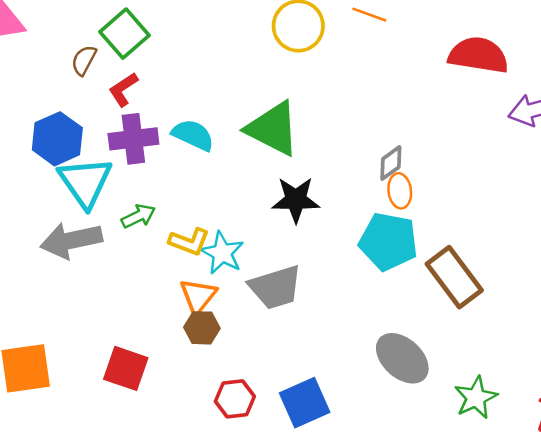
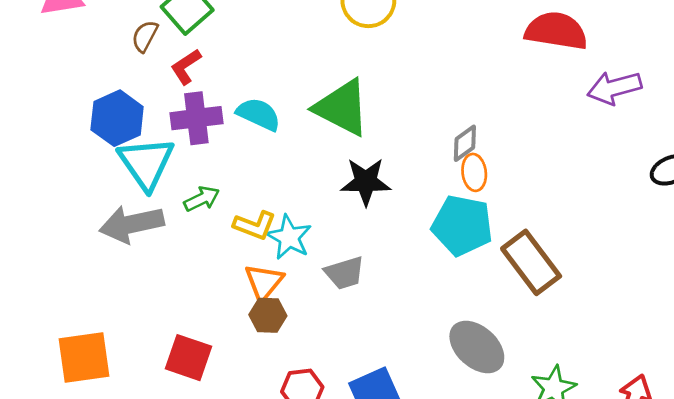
gray trapezoid: (275, 287) -> (345, 273), size x0.7

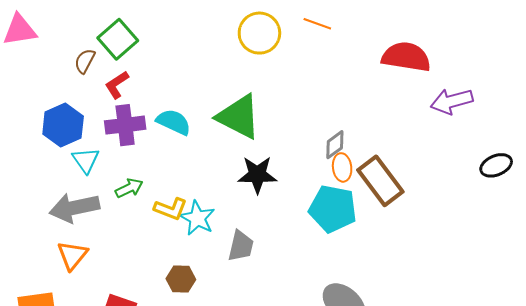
cyan triangle: (146, 163) -> (86, 160), size x0.6
brown rectangle: (531, 262) -> (380, 181), moved
gray trapezoid: (345, 273) -> (241, 246), turned -60
orange triangle: (264, 282) -> (72, 255), moved

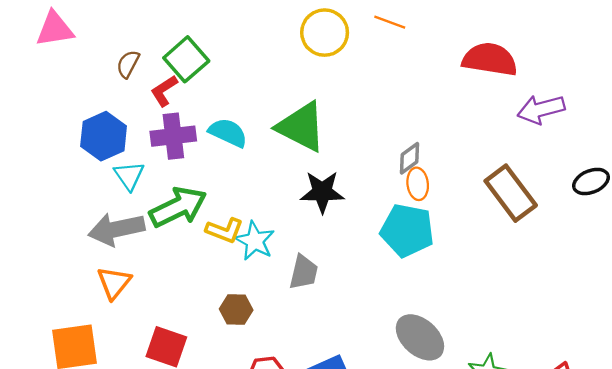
green square: (118, 39) -> (186, 59), moved
brown rectangle: (380, 181) -> (511, 193), moved
green arrow: (129, 188) -> (178, 207), size x1.8

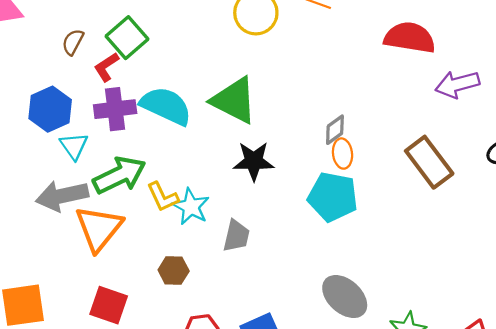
cyan semicircle: (228, 133) -> (166, 106), size x1.4
yellow L-shape: (225, 230) -> (163, 197), turned 44
orange triangle: (114, 283) -> (99, 228), moved, size x1.5

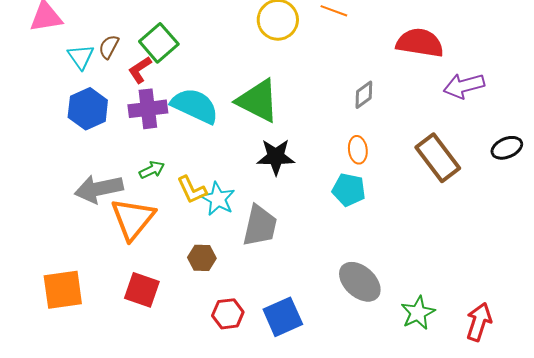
gray diamond: (335, 130) -> (364, 95), moved
cyan triangle: (74, 146) -> (81, 57), moved
green arrow: (119, 175) -> (152, 170), size x0.5
cyan pentagon: (333, 197) -> (349, 190), size x0.7
gray trapezoid: (236, 236) -> (260, 226), size x1.4

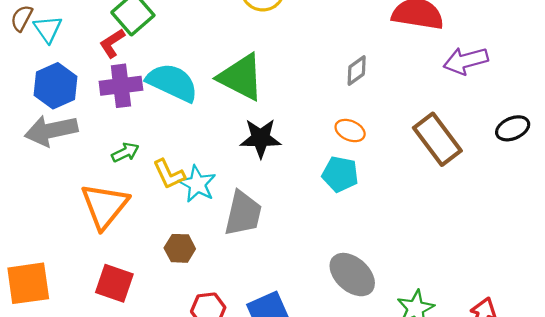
brown semicircle: (109, 47) -> (22, 18), moved
orange ellipse: (358, 150) -> (350, 131), turned -60
gray arrow: (99, 189) -> (51, 131), moved

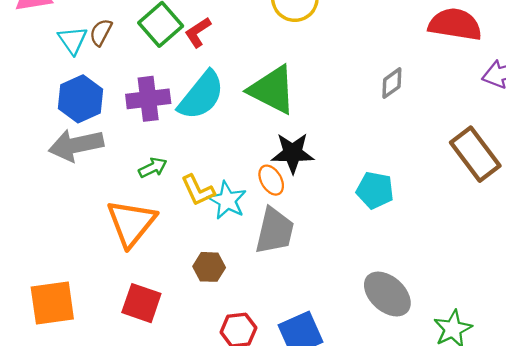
brown semicircle: (22, 18) -> (101, 32), moved
red L-shape: (112, 43) -> (198, 32), moved
cyan semicircle: (172, 83) -> (201, 95), turned 104
orange ellipse: (350, 131) -> (271, 180), moved, turned 36

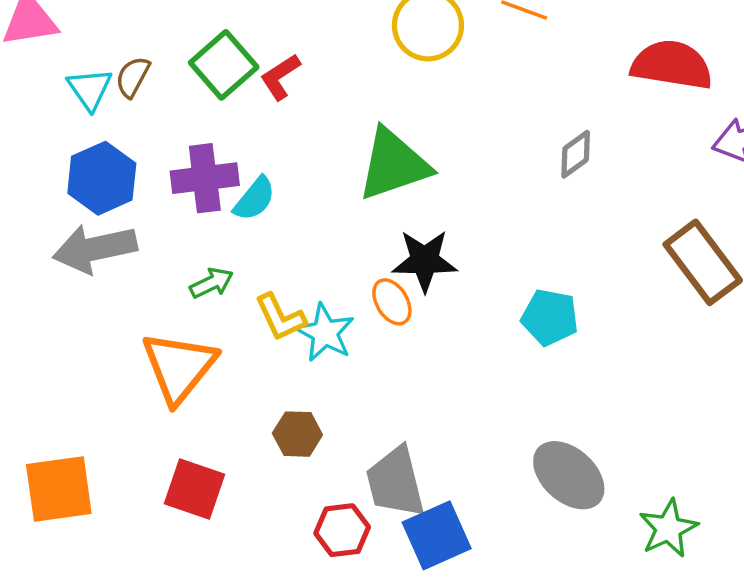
green triangle: (272, 90) -> (394, 164), turned -46
cyan semicircle: (201, 95) -> (255, 199), moved, size x0.6
gray trapezoid: (275, 231) -> (395, 482), moved, turned 153

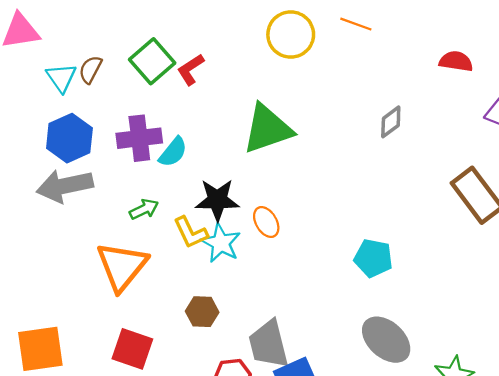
red semicircle: (672, 65) -> (456, 61), size x0.6
black star: (425, 261) -> (217, 200), moved
cyan pentagon: (550, 317) -> (373, 258), moved

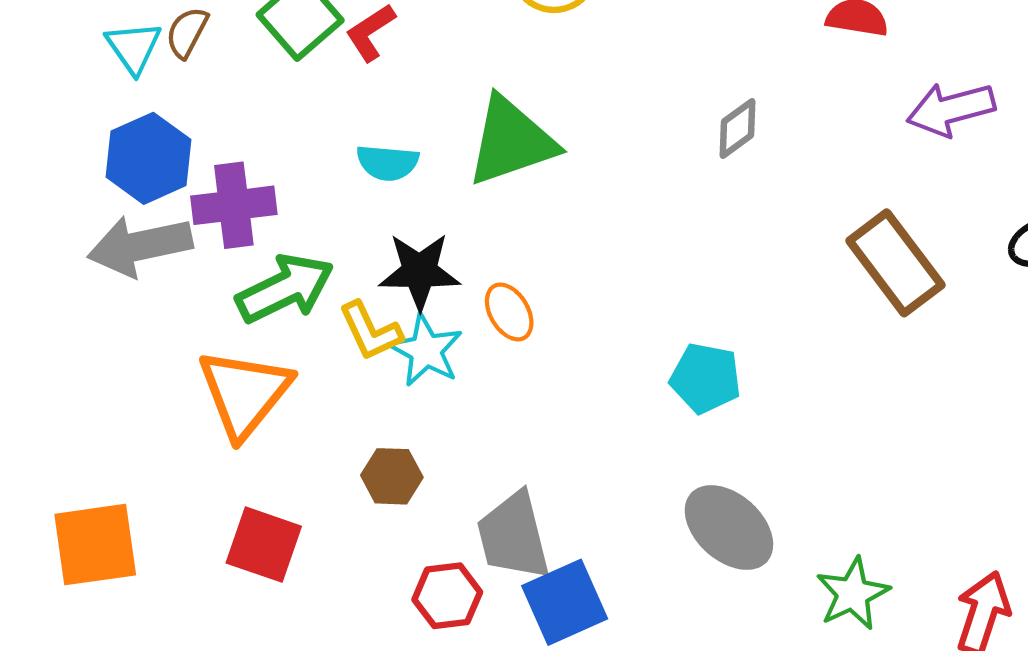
purple cross: (139, 138) -> (234, 205), moved
cyan semicircle: (173, 152) -> (388, 163), moved, turned 56
green arrow: (144, 209) -> (285, 288), size x1.8

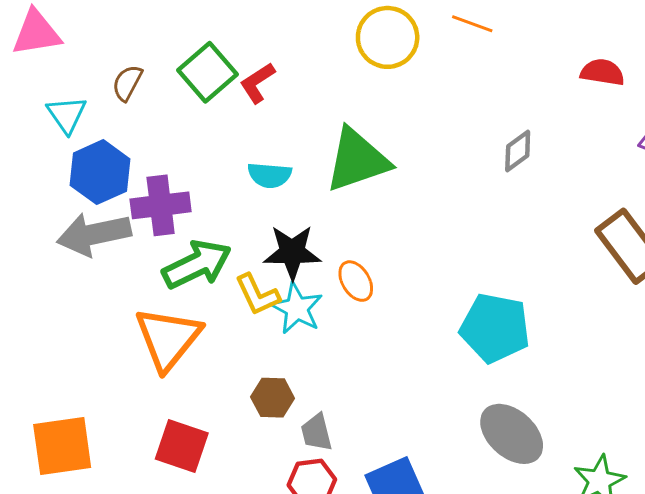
cyan triangle: (134, 47) -> (67, 115), moved
cyan pentagon: (705, 378) -> (495, 328), size x1.4
gray trapezoid: (513, 536) -> (316, 432), moved, size x0.6

